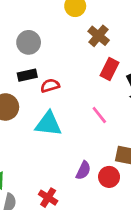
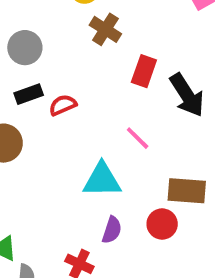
brown cross: (99, 36) -> (105, 29), moved
cyan triangle: (48, 124) -> (102, 180), moved
purple semicircle: (83, 170) -> (112, 230), moved

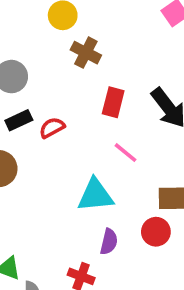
red rectangle: (144, 71) -> (113, 102), moved

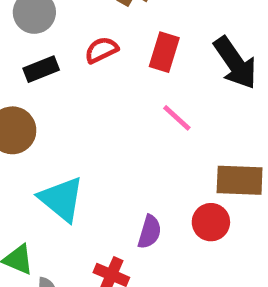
red semicircle: (52, 128) -> (101, 50), moved
cyan triangle: (95, 195) -> (61, 199), moved, turned 42

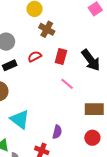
red circle: (211, 222) -> (92, 138), moved

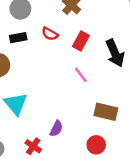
red semicircle: (35, 56) -> (50, 34), turned -136

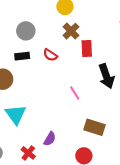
red rectangle: (81, 41) -> (87, 49), moved, turned -35

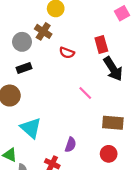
brown cross: (71, 31) -> (43, 31), moved
red rectangle: (87, 49) -> (101, 45), moved
red semicircle: (50, 55) -> (67, 53), moved

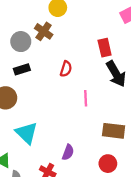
red semicircle: (67, 53) -> (66, 69), moved, turned -96
pink line: (85, 93) -> (86, 98), turned 40

